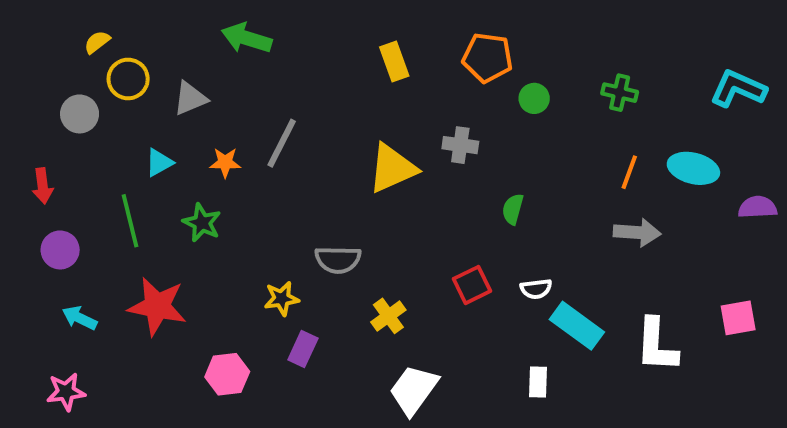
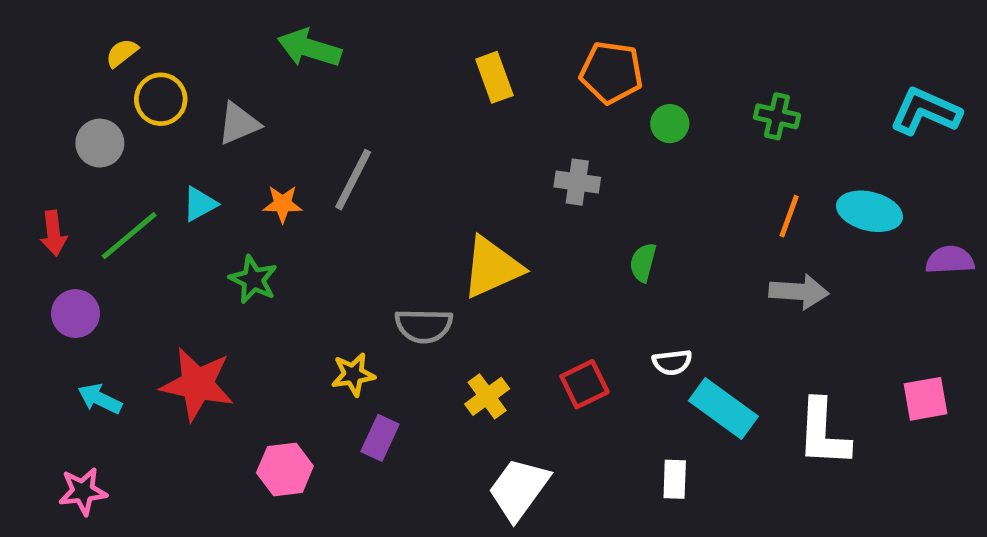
yellow triangle: (392, 168) -> (492, 267), moved
green line: (130, 221) -> (129, 236), moved, turned 64
red square: (472, 285) -> (585, 384), moved

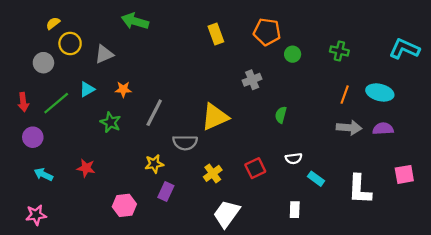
gray line: (353, 180) -> (154, 113), moved
gray cross: (577, 182) -> (252, 80), turned -30
purple semicircle: (950, 260) -> (383, 129), moved
red star: (197, 384) -> (86, 168), size x0.6
cyan rectangle: (723, 409) -> (316, 179), size x0.6

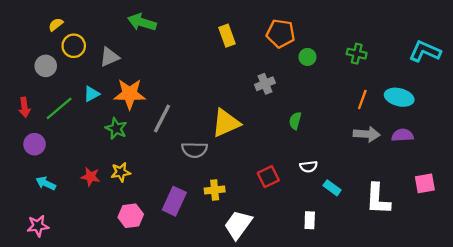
orange star: (123, 89) -> (130, 94), size x1.8
yellow star: (154, 164) -> (121, 172), moved
yellow cross: (213, 173) -> (215, 190), moved, turned 30
purple rectangle: (166, 191) -> (174, 201), size x1.4

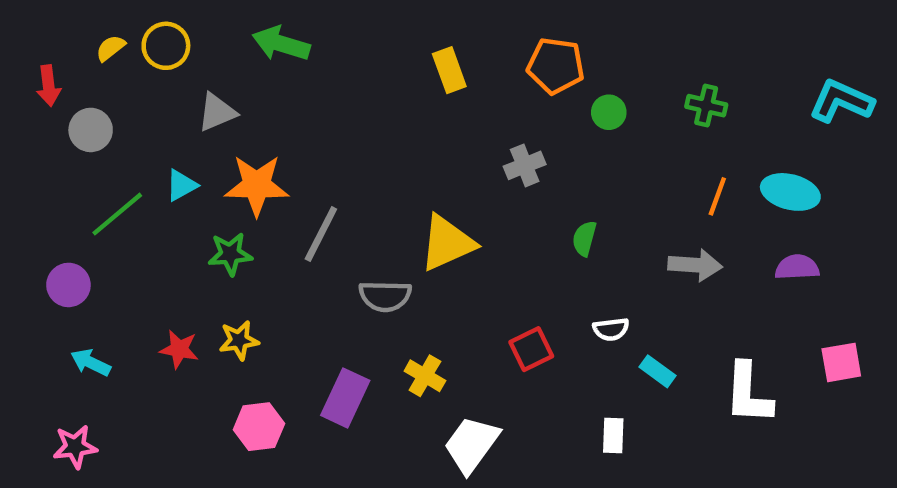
yellow circle: (74, 46) -> (166, 46), moved
red arrow: (24, 107) -> (49, 86), moved
green star: (116, 129) -> (230, 254), turned -30
gray arrow: (367, 134) -> (695, 265), moved
yellow cross: (215, 190) -> (425, 376), turned 36

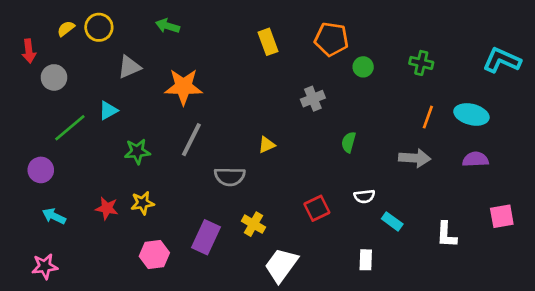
green arrow: (281, 44) -> (168, 26), size x0.7
orange star: (257, 185) -> (183, 87), moved
yellow triangle: (447, 243) -> (267, 145), size x0.5
white L-shape: (748, 393) -> (446, 235), size x0.7

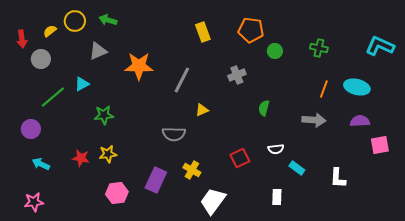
green arrow: (168, 26) -> (108, 20), moved
yellow semicircle: (66, 29) -> (50, 31), moved
gray line: (191, 140) -> (182, 80), moved
pink square: (502, 216) -> (380, 145), moved

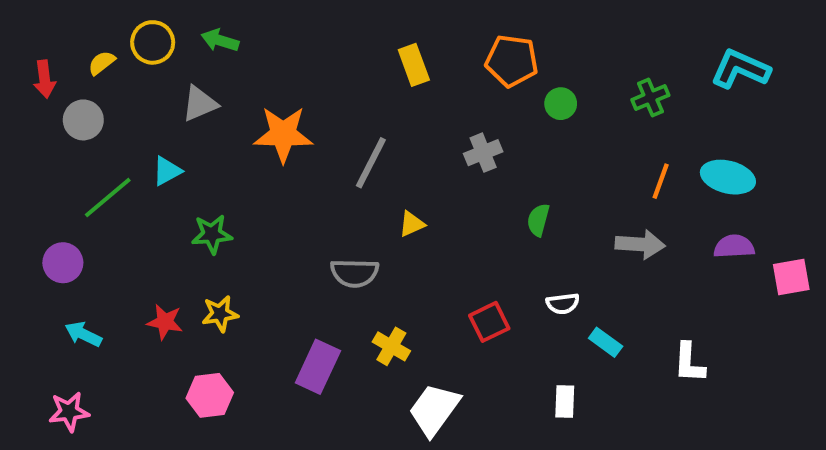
cyan L-shape: (380, 46) -> (740, 69), moved
green cross: (319, 48) -> (650, 97), turned -36
pink square: (380, 145) -> (791, 277), moved
pink hexagon: (117, 193) -> (210, 395), moved

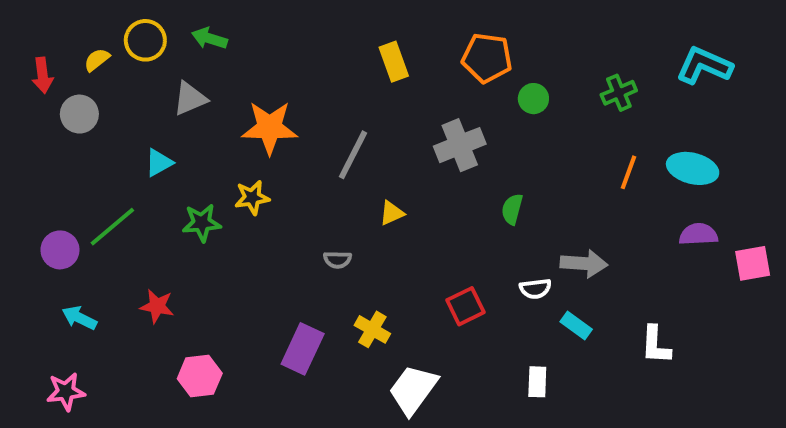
gray cross: (483, 153) -> (460, 145), size x1.4
green line: (108, 197) -> (112, 227), moved
gray arrow: (640, 244) -> (584, 263), moved
gray semicircle: (355, 273) -> (337, 260), size x0.6
yellow star: (220, 314) -> (252, 198), moved

